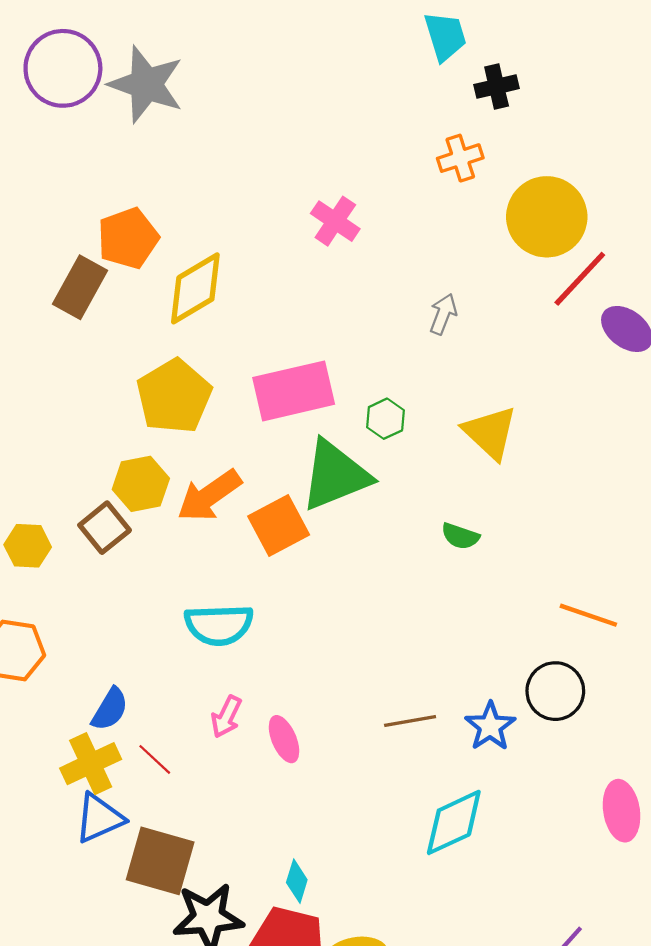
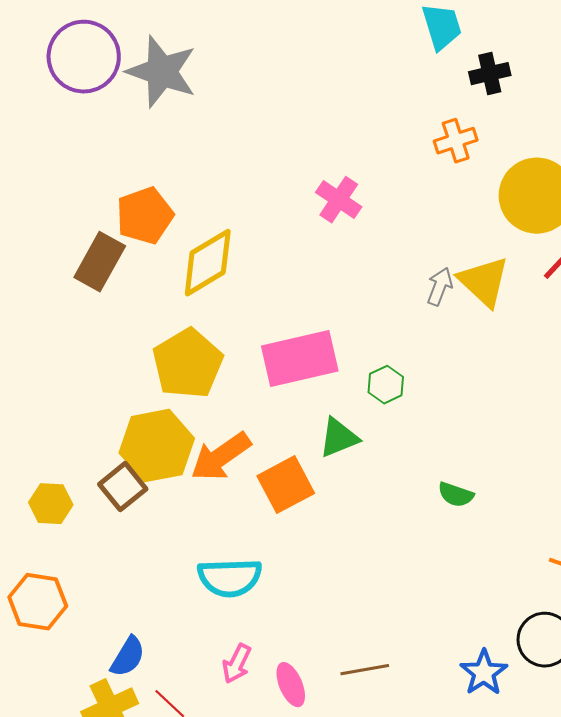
yellow triangle: (490, 433) -> (484, 282), moved
green triangle: (335, 475) -> (339, 438), size x0.6
yellow hexagon: (141, 484) -> (157, 446), size x1.4
brown line: (410, 721) -> (365, 670), moved

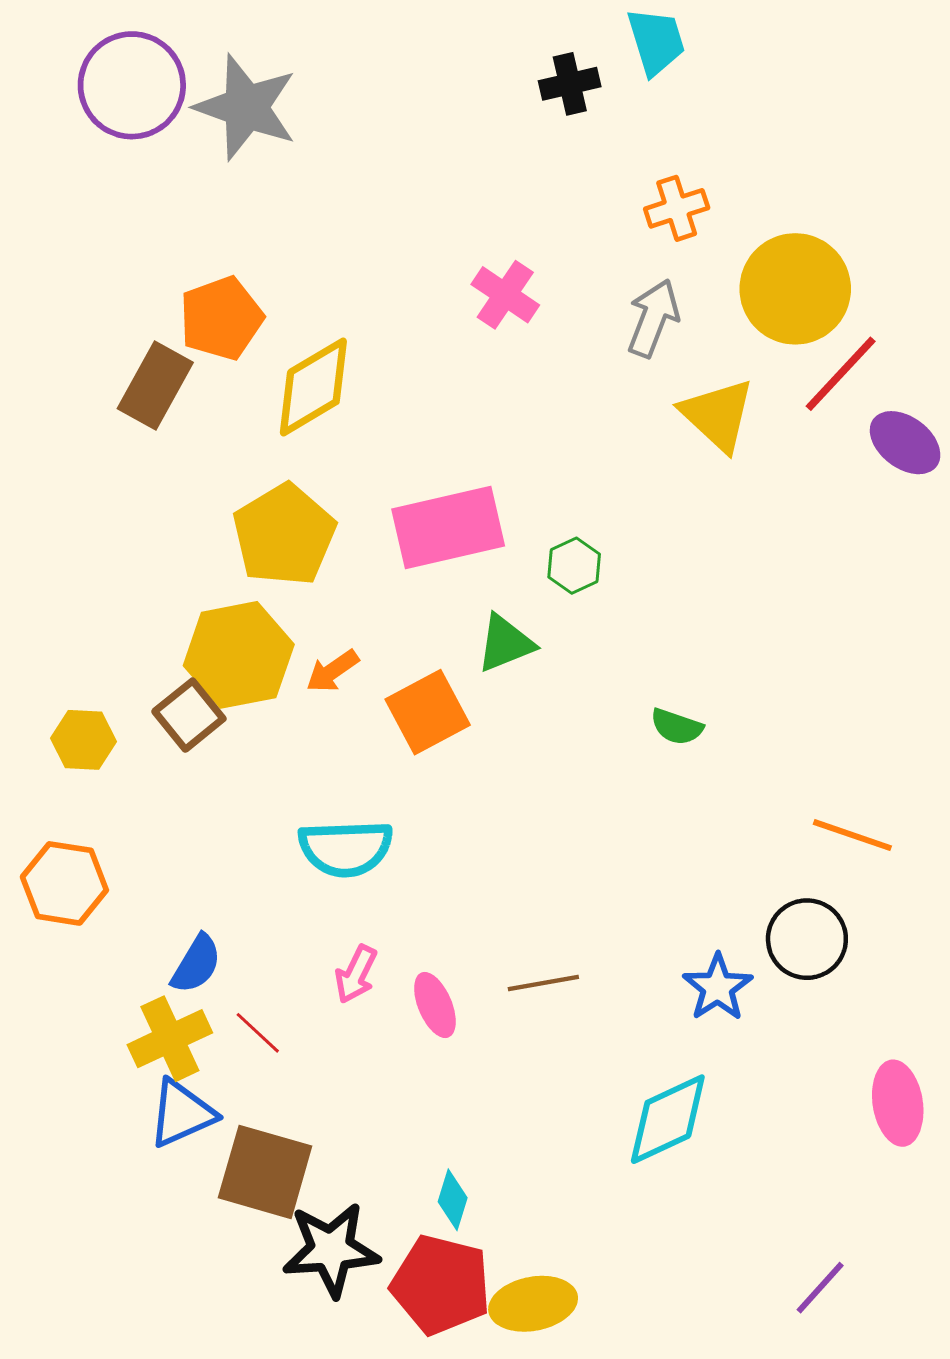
black cross: (490, 74) -> (570, 84), moved
gray arrow: (440, 287) -> (653, 318), moved, size x1.4
orange arrow: (221, 457) -> (332, 671), size x0.6

